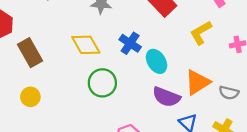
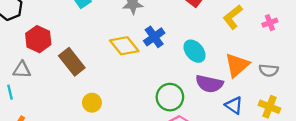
blue cross: (130, 43) -> (154, 37), moved, turned 30
green circle: (102, 83) -> (170, 97), moved
yellow circle: (30, 97) -> (92, 103), moved

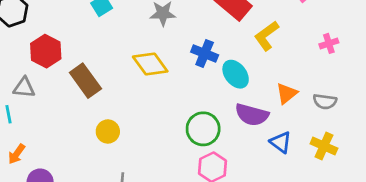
yellow L-shape: (233, 17) -> (266, 36), moved
blue cross: (154, 37) -> (205, 53), moved, turned -35
orange triangle: (237, 65) -> (287, 93), size x0.7

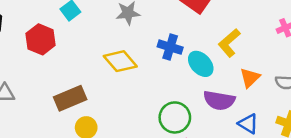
yellow L-shape: (266, 36) -> (229, 43), moved
red hexagon: (46, 51) -> (41, 39), moved
brown rectangle: (85, 81) -> (70, 98), moved, turned -72

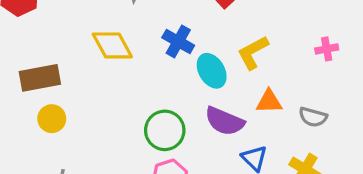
orange triangle: (250, 78) -> (269, 101), turned 30

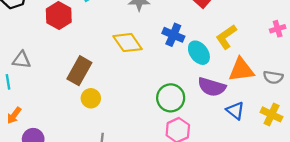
brown rectangle: (40, 78) -> (79, 71), turned -44
orange triangle: (269, 101) -> (241, 70), size x1.4

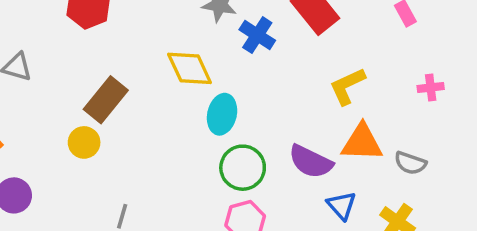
blue cross: (173, 35) -> (257, 35), moved
cyan ellipse: (199, 53) -> (222, 114), moved, turned 40
yellow circle: (91, 98) -> (84, 142), moved

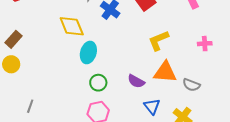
brown rectangle: (106, 100) -> (14, 39), moved, size x0.7
purple semicircle: (311, 162) -> (136, 81), size x0.7
green circle: (243, 168) -> (98, 83), size x0.7

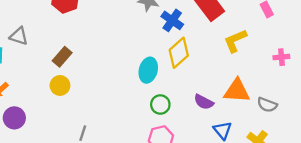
yellow diamond: (72, 26) -> (179, 53), moved, turned 72
yellow L-shape: (159, 40) -> (235, 41), moved

